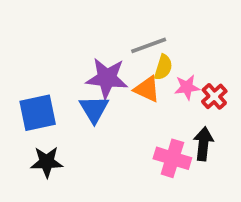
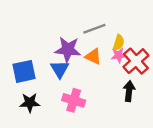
yellow semicircle: (163, 67) -> (119, 43), moved
red cross: (214, 96) -> (136, 61), size x1.6
pink cross: (172, 158) -> (74, 100), moved

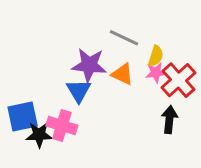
gray line: (94, 29) -> (124, 38), turned 45
blue square: (24, 71) -> (23, 116), moved
pink cross: (74, 100) -> (62, 126), moved

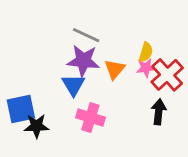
gray line: (124, 38) -> (86, 35), moved
orange triangle: (122, 74) -> (115, 69), turned 45
pink cross: (62, 126) -> (90, 117), moved

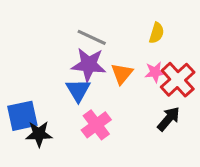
yellow semicircle: (146, 52) -> (157, 33), moved
black arrow: (159, 112) -> (169, 119), turned 35
pink cross: (90, 117) -> (96, 125), turned 36

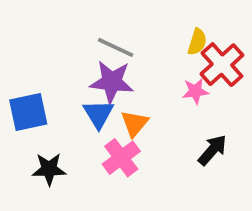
orange triangle: (122, 74) -> (135, 123), moved
red cross: (178, 80) -> (222, 65), moved
blue square: (22, 116) -> (28, 112), moved

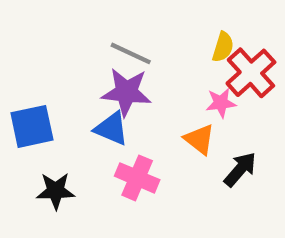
blue triangle: (98, 114) -> (111, 129), turned -36
orange triangle: (135, 123) -> (199, 139), moved, turned -32
pink cross: (121, 158) -> (137, 178), turned -30

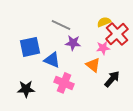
yellow semicircle: (223, 47) -> (104, 22), turned -128
purple star: (126, 92) -> (73, 43), moved, size x0.7
blue square: (32, 126) -> (30, 47), moved

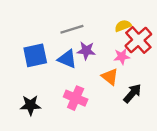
gray line: (61, 25) -> (72, 29), turned -42
blue triangle: (52, 60) -> (67, 59), moved

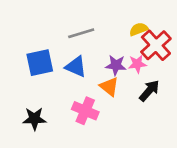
purple star: (86, 51) -> (116, 65), moved
orange triangle: (110, 77) -> (109, 87), moved
black arrow: (132, 93) -> (149, 91), moved

